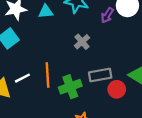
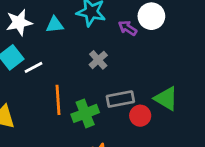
purple arrow: (107, 15) -> (128, 28), turned 91
white line: (22, 78) -> (33, 67), moved

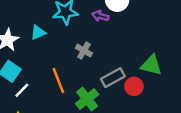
white line: (33, 67) -> (22, 90), moved
orange line: (58, 100) -> (58, 81), moved

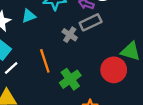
gray rectangle: (113, 78) -> (91, 22), moved
red circle: (134, 86) -> (114, 70), size x1.5

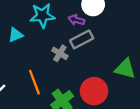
red circle: (114, 70) -> (94, 91), moved

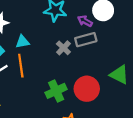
cyan triangle: (16, 35) -> (22, 42), moved
orange line: (34, 82) -> (21, 66), moved

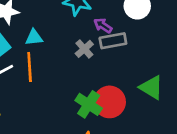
purple arrow: (85, 21) -> (103, 26), moved
green cross: (56, 91) -> (89, 104), moved, turned -36

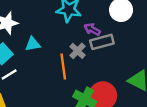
orange line: (30, 67) -> (63, 67), moved

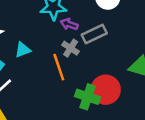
purple arrow: (92, 29) -> (69, 24), moved

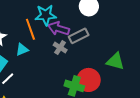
purple arrow: (69, 24) -> (59, 29), size x1.5
orange line: (59, 67) -> (30, 29), moved

